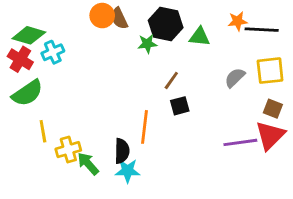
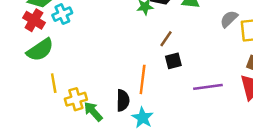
gray semicircle: (235, 78) -> (229, 19), moved
purple line: (240, 142) -> (208, 87), moved
cyan star: (128, 171) -> (143, 118), moved, turned 30

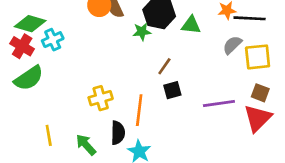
yellow line: (54, 83) -> (49, 135), moved
purple line: (208, 87) -> (219, 103), moved
yellow cross: (76, 99) -> (101, 98), moved

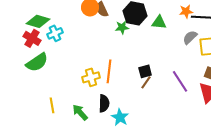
brown line: (164, 66) -> (146, 82), moved
purple line: (219, 103) -> (180, 81), turned 65
orange line: (139, 110) -> (109, 71), moved

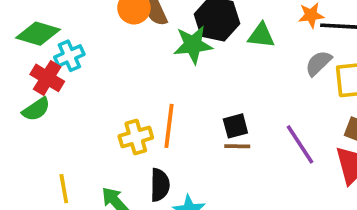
green star: (122, 27) -> (193, 45), size x1.5
red cross: (32, 38) -> (47, 78), moved
green semicircle: (37, 62) -> (36, 109), size x0.7
brown line: (146, 82) -> (237, 146), turned 56

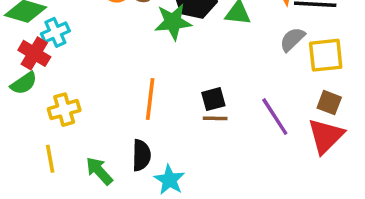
yellow cross: (136, 137) -> (64, 110), moved

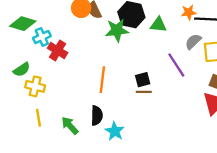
red cross: (34, 53) -> (58, 50), moved
yellow cross: (64, 110) -> (35, 86), moved, turned 30
purple line: (275, 117) -> (176, 65), moved

